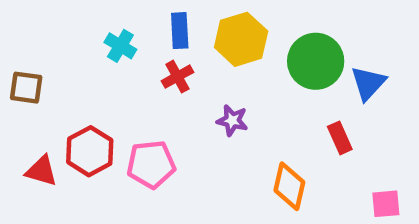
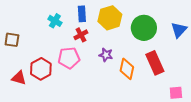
blue triangle: (368, 83) -> (179, 30), moved
red rectangle: (340, 138) -> (155, 63), size x1.6
pink pentagon: (151, 164) -> (69, 58), moved
orange diamond: (289, 186) -> (127, 69), moved

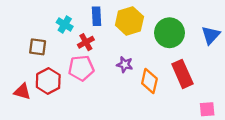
red cross: (81, 35) -> (86, 42), moved
brown square: (12, 40) -> (38, 47), moved

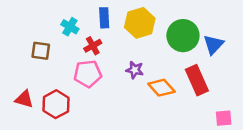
blue triangle: (211, 35) -> (213, 44), moved
red hexagon: (48, 81) -> (56, 104), moved
orange diamond: (149, 81) -> (161, 88), turned -55

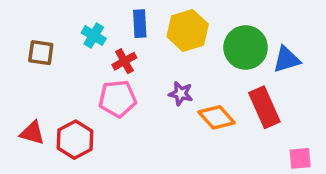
blue triangle: (213, 44) -> (286, 59), turned 30
brown square: (41, 51) -> (41, 53), moved

